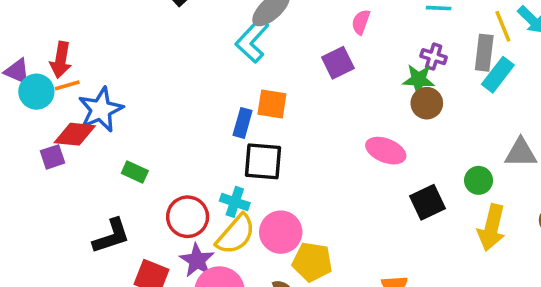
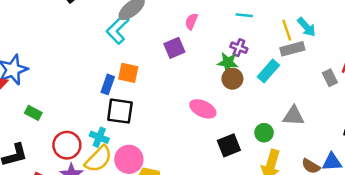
gray rectangle: (484, 53) -> (292, 49), moved, turned 65
cyan rectangle: (498, 75) -> (268, 71), moved

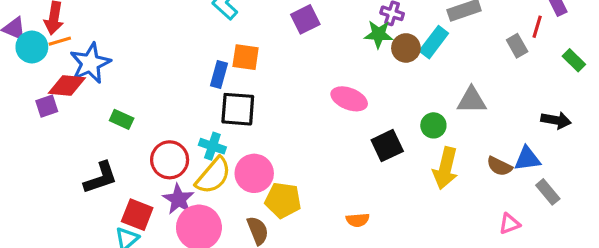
brown circle: (232, 79) -> (406, 48), moved

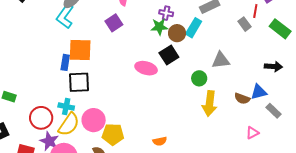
orange square: (246, 57) -> (80, 50), size x1.4
green rectangle: (574, 60) -> (280, 29), size x1.5
black square: (387, 146) -> (169, 55), moved

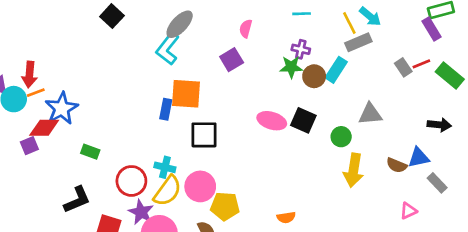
red line: (255, 11) -> (421, 64), moved, turned 56
black square: (169, 55) -> (303, 120), moved, turned -36
black square: (79, 82) -> (204, 135), moved

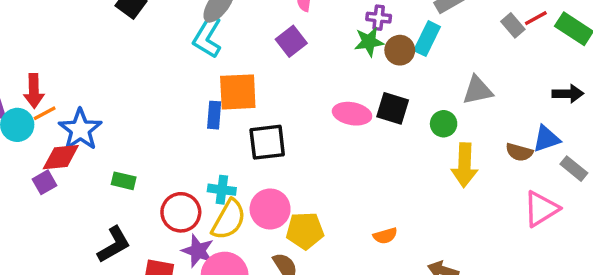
pink triangle: (408, 211) -> (541, 209), size x1.6

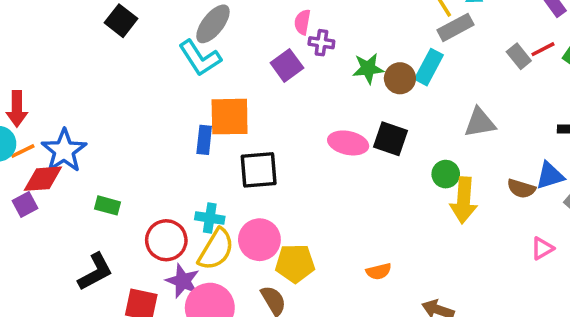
purple cross: (379, 18) -> (321, 43), moved
cyan L-shape: (208, 37) -> (200, 58), turned -66
orange line: (45, 113) -> (23, 151), moved
green circle: (444, 124) -> (446, 174), moved
pink triangle: (541, 209) -> (542, 248), size x0.6

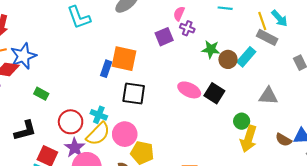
gray rectangle: (456, 27) -> (267, 37), turned 42
cyan L-shape: (200, 58) -> (79, 17), moved

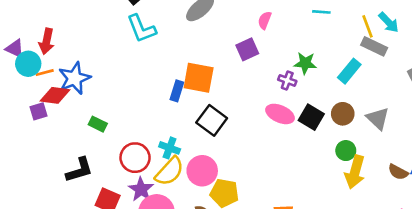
purple cross: (187, 28) -> (287, 80), moved
brown circle: (228, 59) -> (343, 114), moved
black square: (134, 93) -> (212, 120), turned 30
gray triangle: (268, 96) -> (378, 118), turned 42

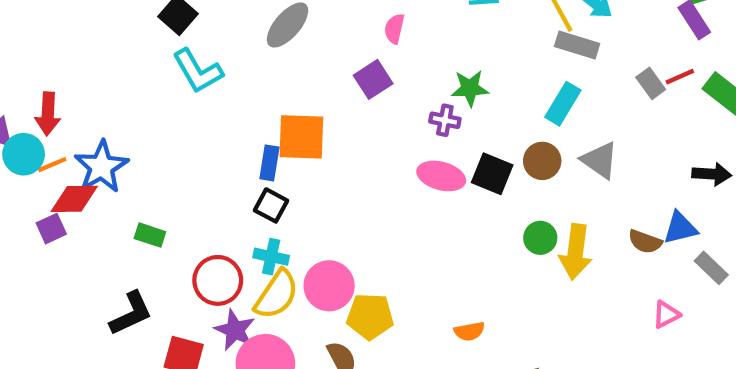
cyan rectangle: (349, 71) -> (563, 104), moved
black square: (212, 120) -> (271, 205), moved, size x0.7
green circle: (346, 151) -> (540, 238), moved

